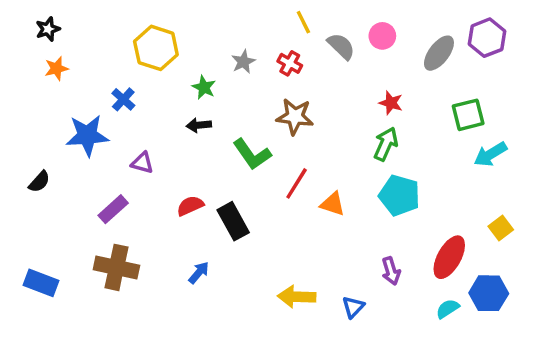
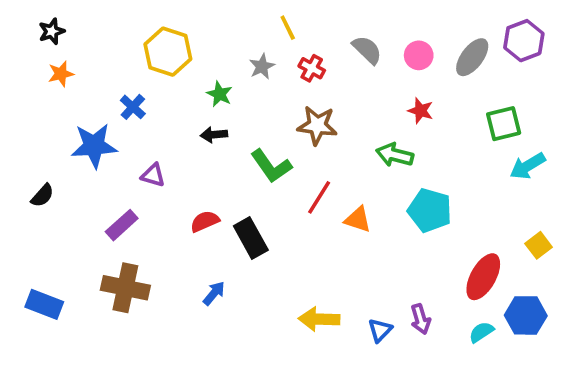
yellow line: (303, 22) -> (288, 28), moved
pink circle: (382, 36) -> (419, 55), moved
green arrow: (386, 144) -> (395, 155), moved, turned -100
purple arrow: (391, 271) -> (421, 319), moved

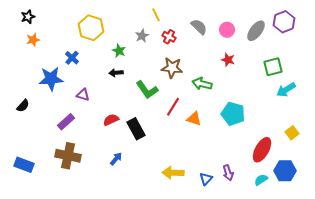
green arrow: (395, 155) -> (202, 84), moved

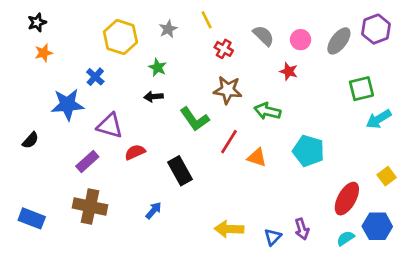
gray star: (142, 36) -> (168, 29), moved
red star: (228, 60) -> (289, 71), moved
purple triangle: (83, 95) -> (110, 126), size x1.5
red semicircle: (111, 120) -> (135, 152), moved

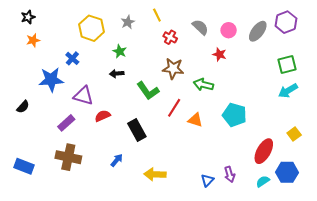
green square: (361, 89) -> (287, 64), moved
yellow arrow: (229, 229) -> (155, 174), moved

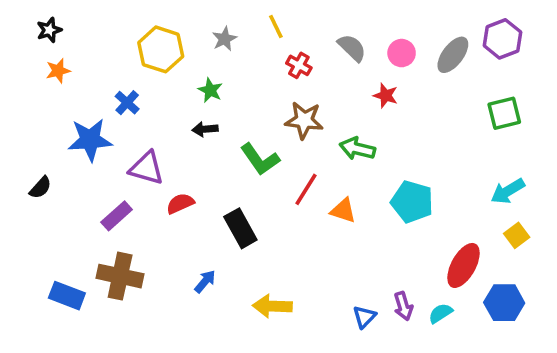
cyan arrow: (288, 91) -> (508, 191), moved
blue rectangle: (24, 166) -> (67, 296), moved
cyan semicircle: (263, 181) -> (440, 313), moved

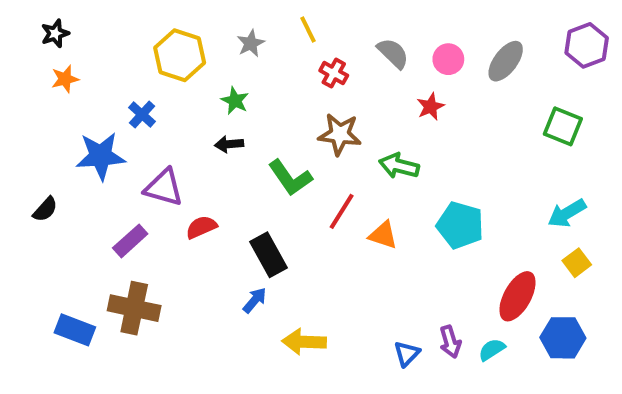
purple hexagon: (502, 39) -> (587, 45), moved
red star: (386, 96) -> (431, 107), turned 30
green square: (504, 113) -> (563, 126), turned 36
blue arrow: (205, 281) -> (255, 300), moved

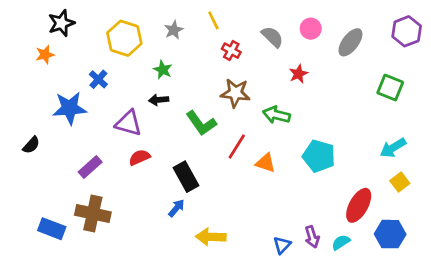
black star: (55, 33) -> (61, 23), moved, size x1.4
pink circle: (448, 59) -> (311, 29), moved
purple triangle: (164, 188) -> (128, 123), moved

